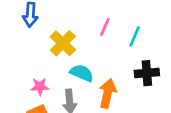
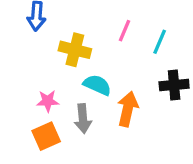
yellow cross: (63, 43) -> (75, 50), turned -30

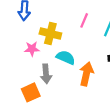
pink star: (48, 101) -> (32, 49), moved
gray arrow: (83, 119) -> (46, 74), moved

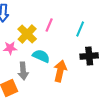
pink line: (84, 20) -> (49, 25), moved
yellow cross: (50, 34) -> (27, 34), turned 30

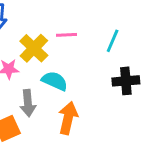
pink line: (49, 25) -> (67, 35), turned 64
orange arrow: (60, 71) -> (68, 118), moved

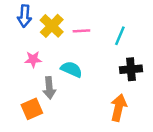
yellow cross: (34, 48) -> (52, 26), moved
orange arrow: (68, 118) -> (119, 108), moved

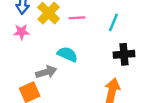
pink star: (33, 59) -> (21, 32), moved
gray arrow: (49, 88) -> (46, 72), turned -102

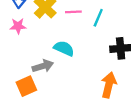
cyan line: (113, 22) -> (98, 18), moved

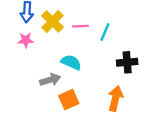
orange square: (26, 86) -> (69, 100), moved

